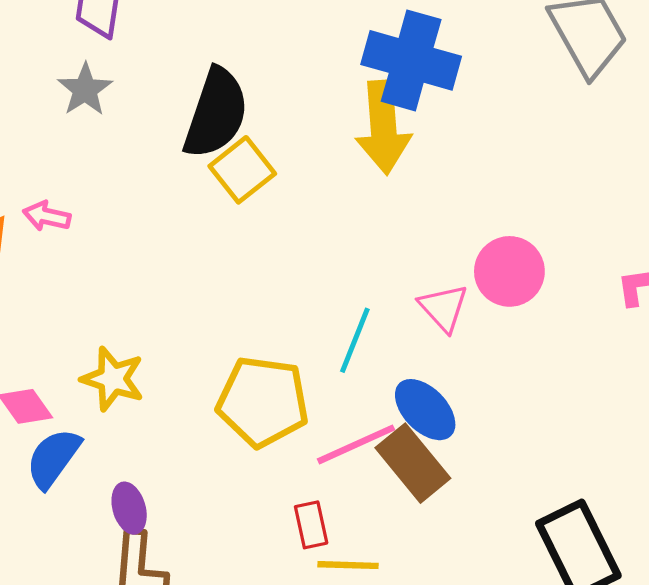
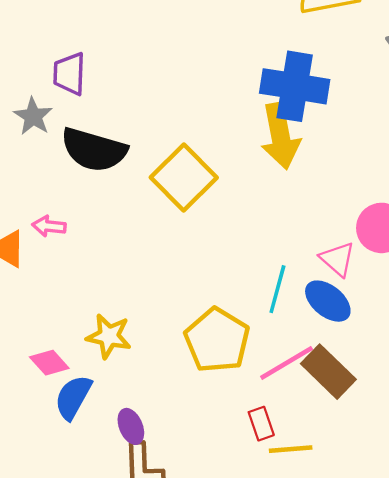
gray star: (85, 90) -> (33, 116), moved
black semicircle: (216, 113) -> (94, 150), moved, turned 94
yellow square: (242, 170) -> (184, 178), size x1.4
yellow pentagon: (263, 402) -> (217, 340), turned 30
blue ellipse: (425, 410) -> (328, 301), moved

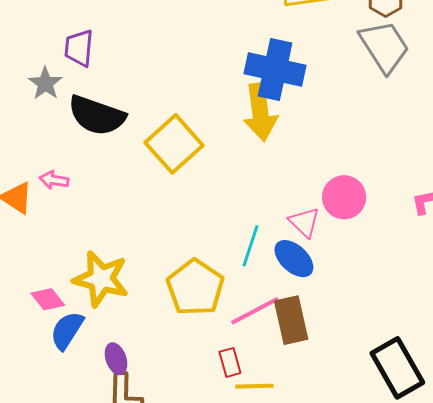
yellow star: (109, 336) -> (101, 279), size x1.4
brown rectangle: (328, 372) -> (291, 320), turned 30

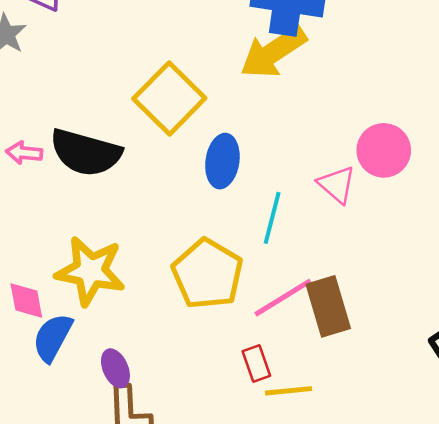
yellow arrow: (260, 112) -> (273, 52), turned 68
black semicircle: (97, 115) -> (86, 153), moved
blue ellipse: (294, 259) -> (222, 161), moved, turned 60
pink diamond: (48, 299) -> (26, 300), turned 32

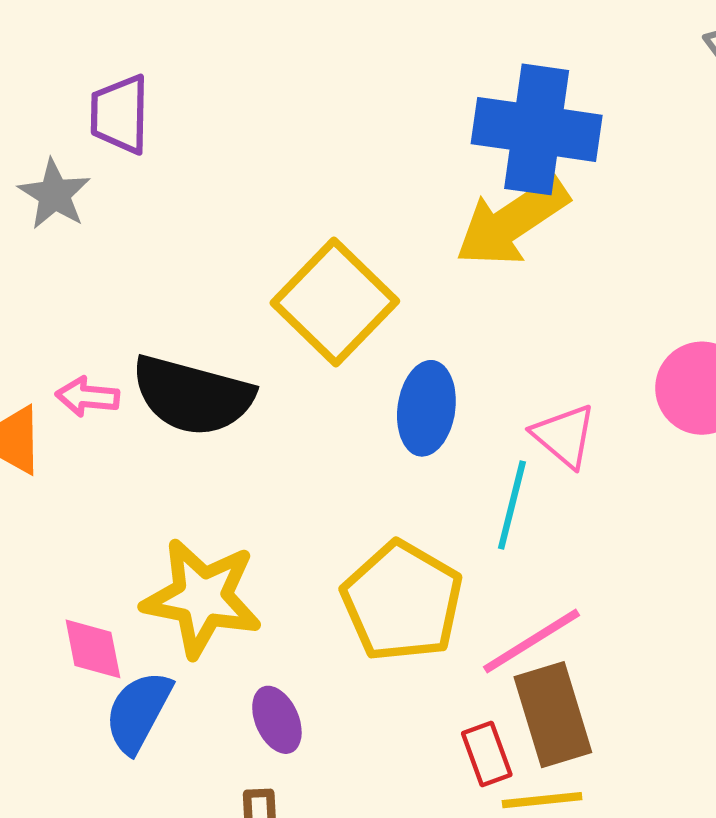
pink triangle: (337, 185) -> (564, 436), moved
brown rectangle: (328, 306) -> (553, 715), moved
purple ellipse: (115, 368) -> (277, 720), moved

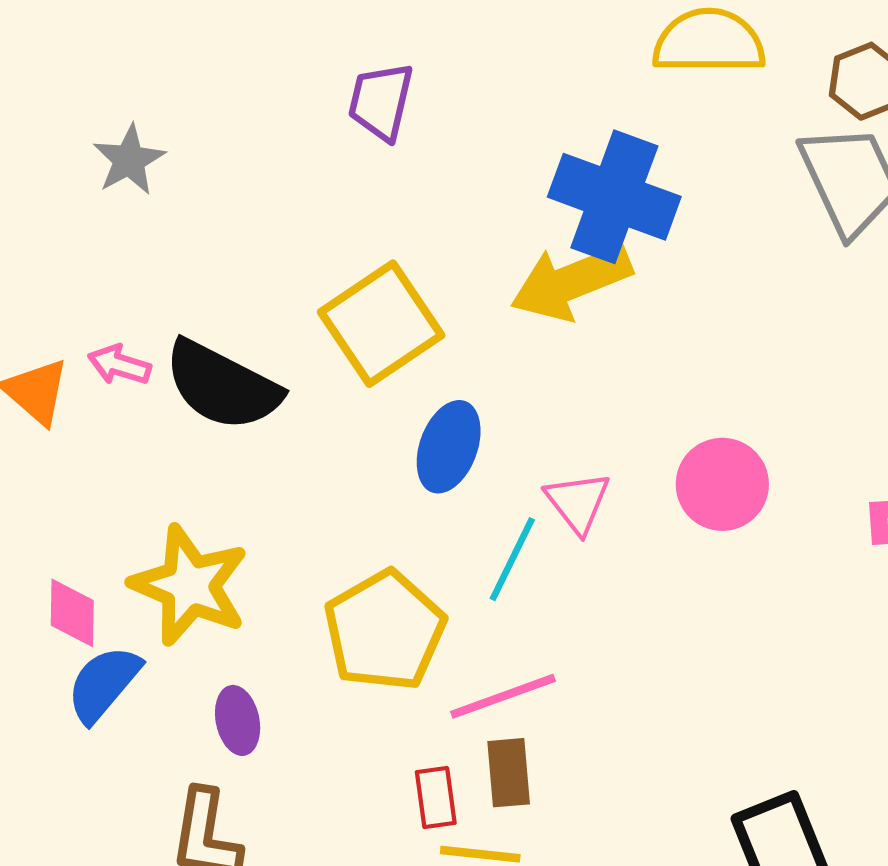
purple trapezoid: (120, 114) -> (381, 101), moved
brown rectangle: (553, 715) -> (509, 773), size x0.7

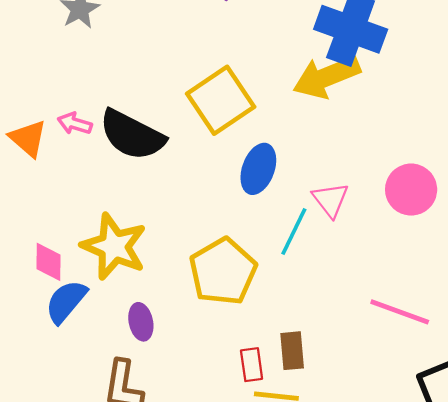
pink line: (503, 696) -> (400, 312), moved, turned 40

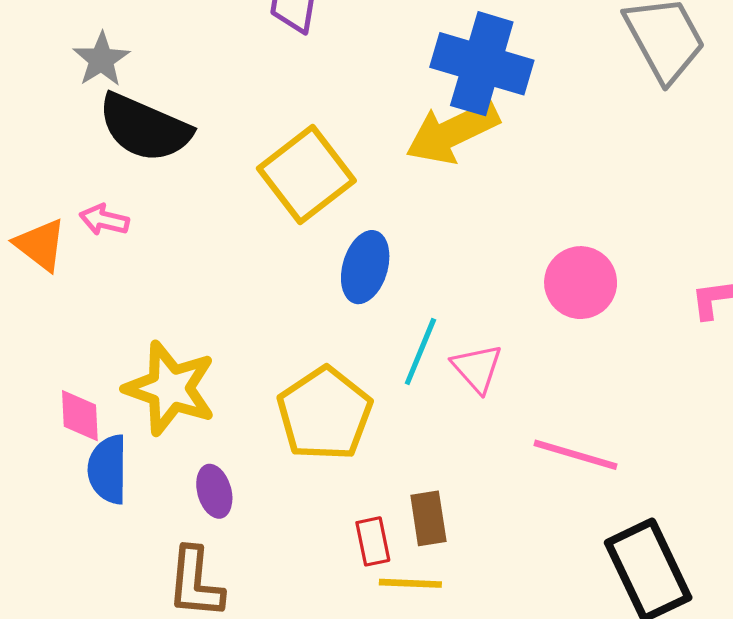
black semicircle: (132, 135) -> (145, 128), moved
pink triangle: (330, 200) -> (477, 368), moved
blue semicircle: (66, 301) -> (108, 469), turned -36

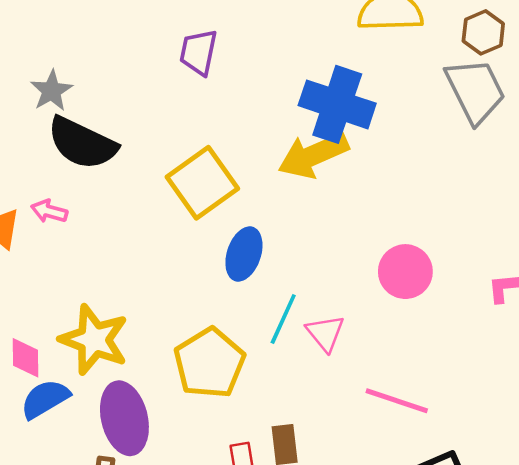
blue semicircle: (108, 469) -> (45, 399), turned 57
purple ellipse: (214, 491) -> (124, 418), size x1.8

